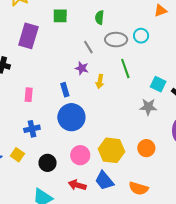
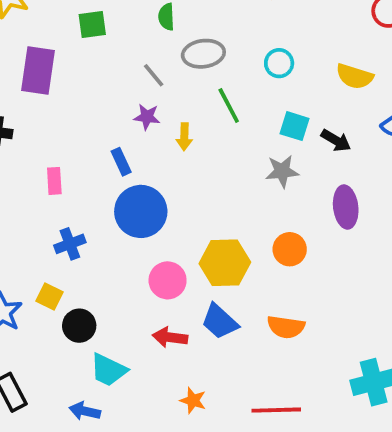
cyan circle: (141, 36) -> (279, 63), moved
black circle: (48, 163) -> (79, 326), moved

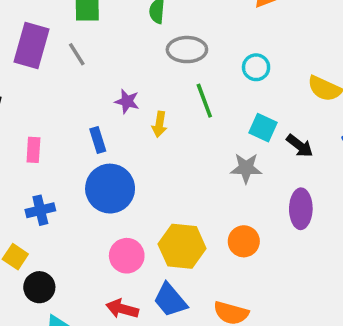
gray line: (154, 75) -> (77, 54), moved

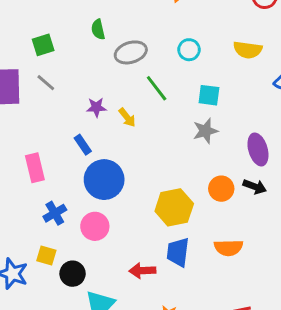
yellow arrow: (159, 124) -> (127, 117), turned -30
black arrow: (300, 146) -> (255, 187), moved
pink rectangle: (33, 150) -> (35, 168), size x1.4
pink circle: (127, 256) -> (95, 226), moved
blue trapezoid: (170, 300) -> (178, 252), turned 64

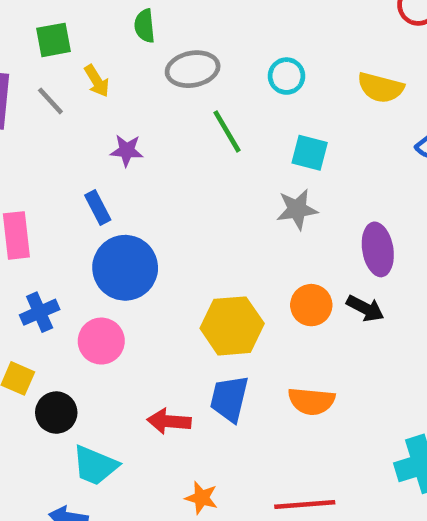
yellow arrow: (127, 117) -> (97, 81), moved

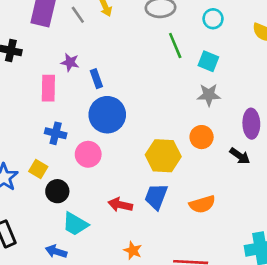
purple star: (127, 151) -> (70, 62), moved
cyan square: (310, 153) -> (208, 61), moved
orange circle: (311, 305) -> (202, 137), moved
blue cross: (40, 312) -> (56, 133), turned 30
orange semicircle: (311, 401) -> (202, 204), turned -30

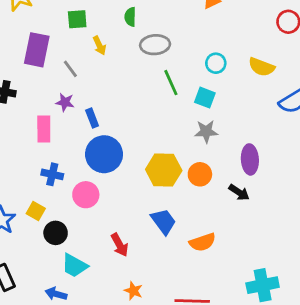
gray line: (78, 15) -> (70, 69), moved
cyan circle: (213, 19) -> (216, 63), moved
yellow hexagon: (163, 156) -> (164, 170), moved
blue trapezoid: (156, 197) -> (164, 221), moved, turned 124
red arrow: (120, 205) -> (120, 245), turned -130

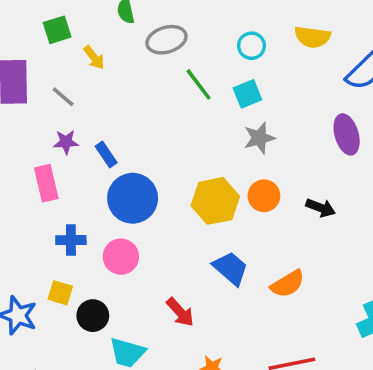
cyan square: (205, 98) -> (247, 94), turned -30
purple ellipse: (250, 159) -> (347, 134), moved

